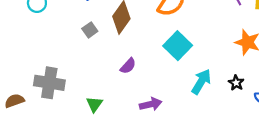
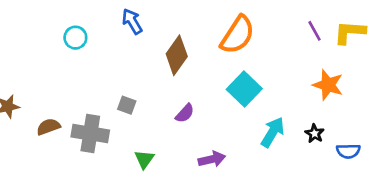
gray square: (90, 30) -> (127, 105), moved, turned -35
brown semicircle: (14, 101) -> (48, 127), moved

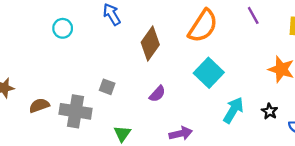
purple line: (315, 31) -> (253, 15), moved

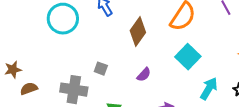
cyan circle: (63, 28) -> (63, 19), size x1.8
brown semicircle: (39, 105) -> (29, 89), moved

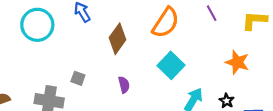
purple semicircle: (144, 75) -> (124, 85), turned -56

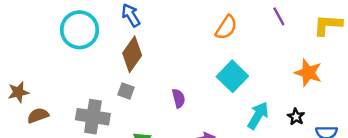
orange semicircle: (166, 23) -> (226, 27), size x0.7
brown diamond: (118, 39) -> (132, 54), moved

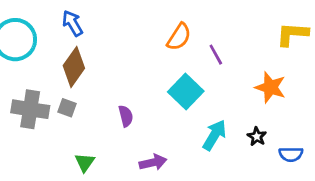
purple line: (279, 16) -> (216, 55), moved
gray cross: (93, 117) -> (30, 109), moved

